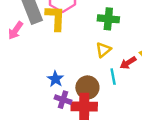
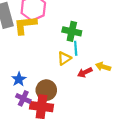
yellow L-shape: (56, 18) -> (25, 25), turned -105
cyan line: (113, 77) -> (76, 48), moved

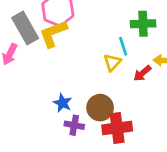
green cross: (72, 31) -> (143, 24), moved
red cross: (41, 107) -> (117, 128), moved

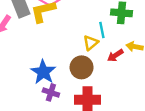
blue star: (62, 103) -> (43, 72), size x1.5
brown circle: (100, 108) -> (82, 67), moved

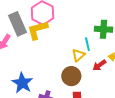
blue star: (43, 72) -> (22, 83), moved

